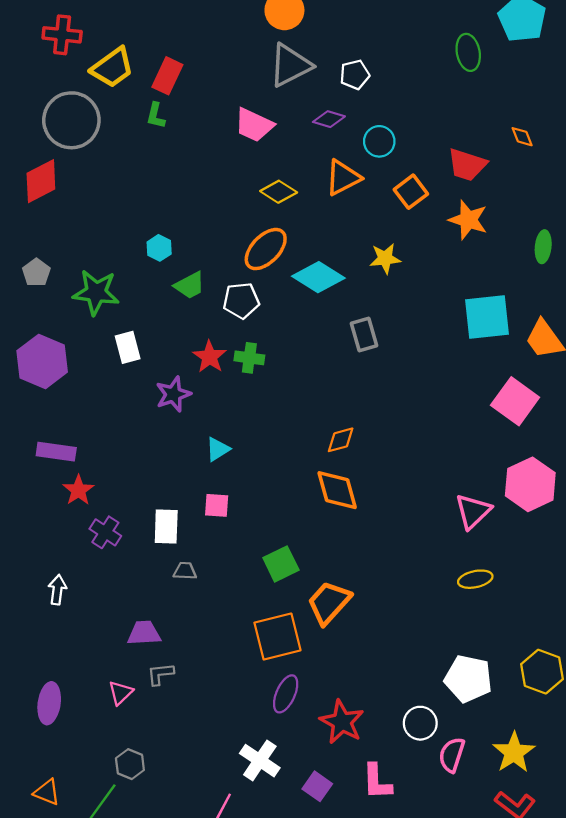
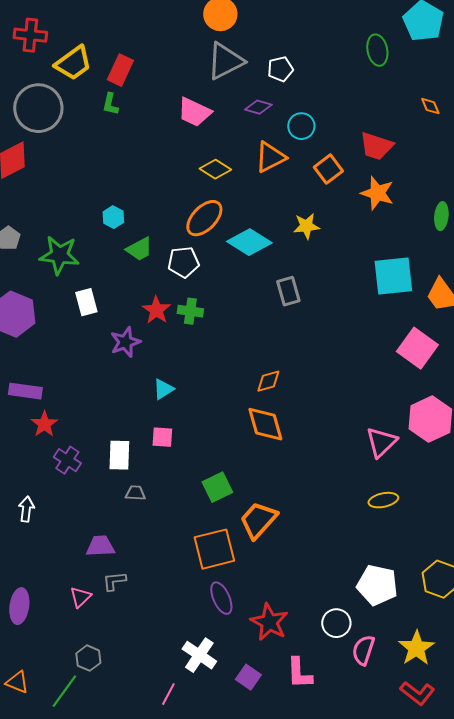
orange diamond: (522, 137) -> (430, 106), moved
purple ellipse: (286, 694) -> (221, 598), turned -48

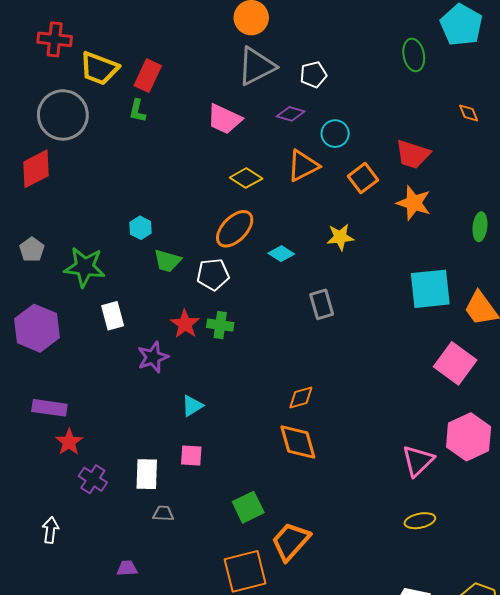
yellow trapezoid: (73, 63) -> (99, 68), turned 57
cyan diamond: (249, 242) -> (281, 254), size x0.6
green trapezoid: (139, 249) -> (167, 261), turned 44
purple trapezoid: (100, 546) -> (127, 568), size x0.7

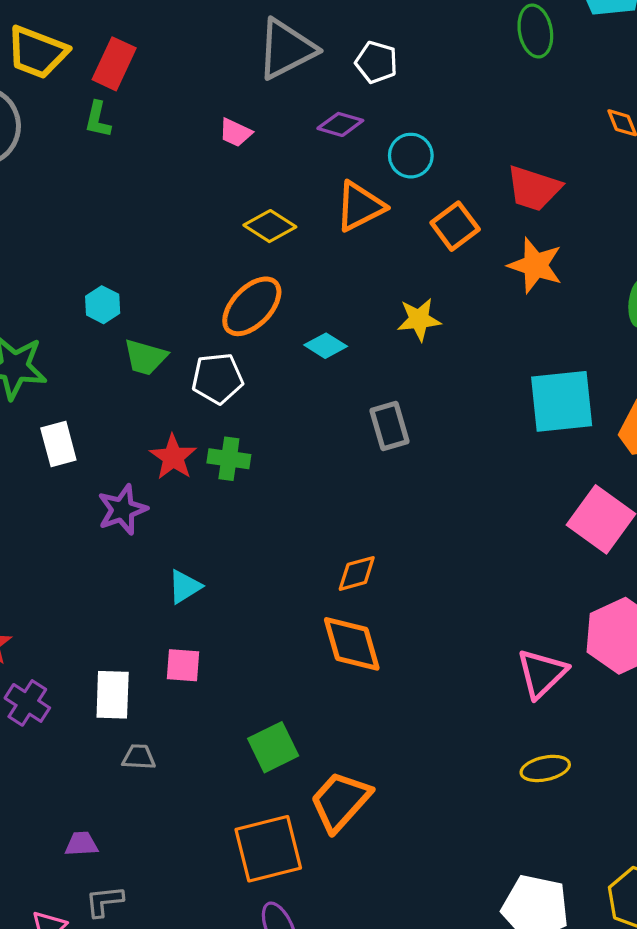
white pentagon: (313, 75) -> (376, 62), turned 30
pink trapezoid: (224, 119) -> (235, 133), size x0.6

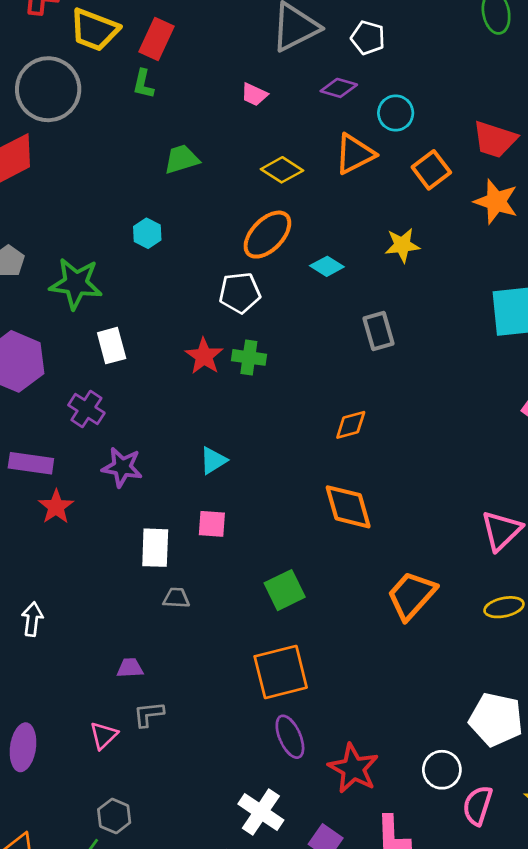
green trapezoid: (145, 357) -> (182, 159), moved, turned 147
purple star: (122, 510) -> (122, 467), moved, turned 30
orange diamond: (357, 573) -> (351, 425), moved
purple cross: (27, 703) -> (86, 409), moved
orange trapezoid: (340, 801) -> (411, 595), moved

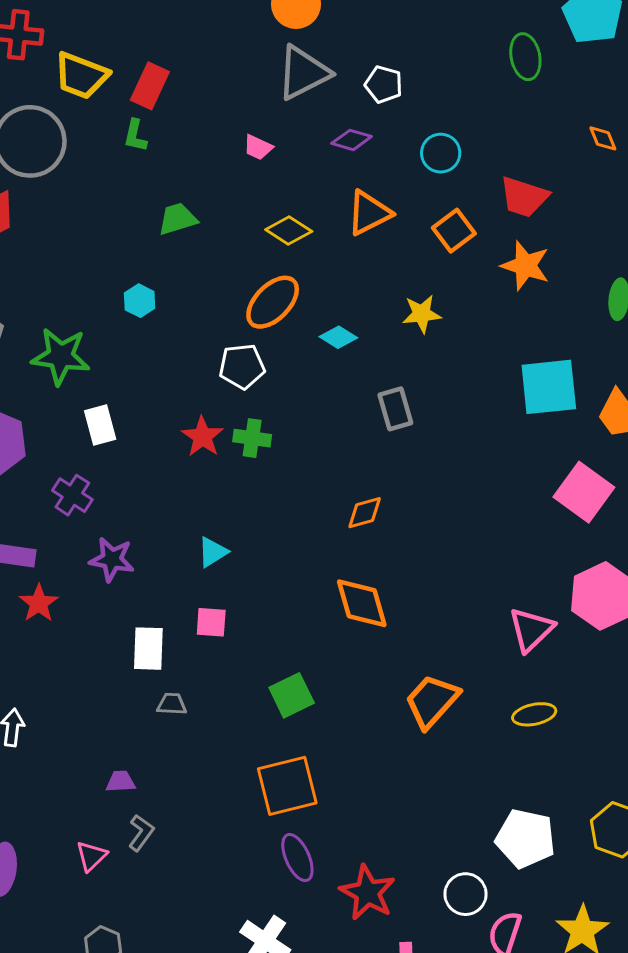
cyan circle: (396, 113) -> (441, 153), moved
gray L-shape: (149, 714) -> (141, 833), turned 132

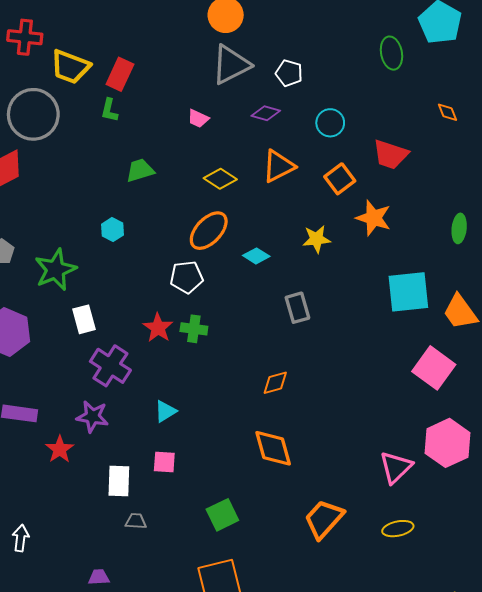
orange star: (525, 266) -> (374, 218), moved
green star: (61, 356) -> (55, 270), turned -30
purple cross: (72, 495) -> (110, 366), moved, size x1.4
red star: (39, 603) -> (60, 449), moved

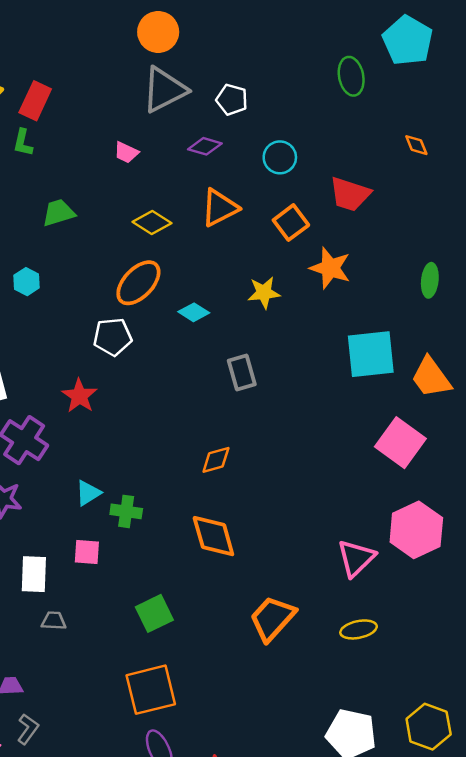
green cross: (194, 329) -> (126, 511), moved

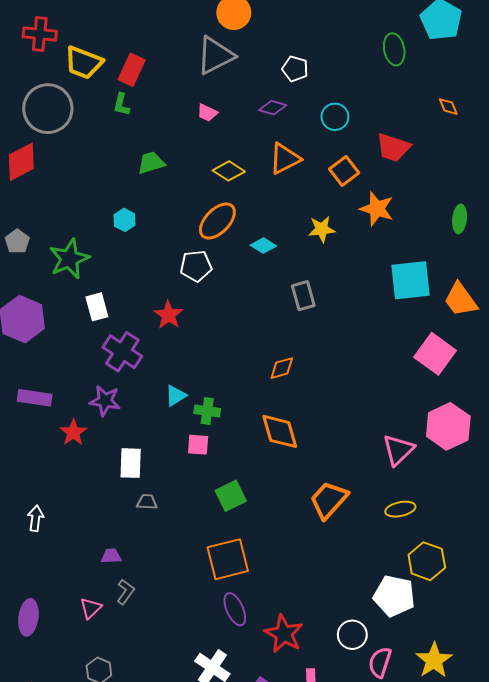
gray triangle: (164, 90) -> (215, 55), moved
pink square: (87, 552) -> (198, 445), moved
yellow hexagon: (429, 727) -> (427, 561), moved

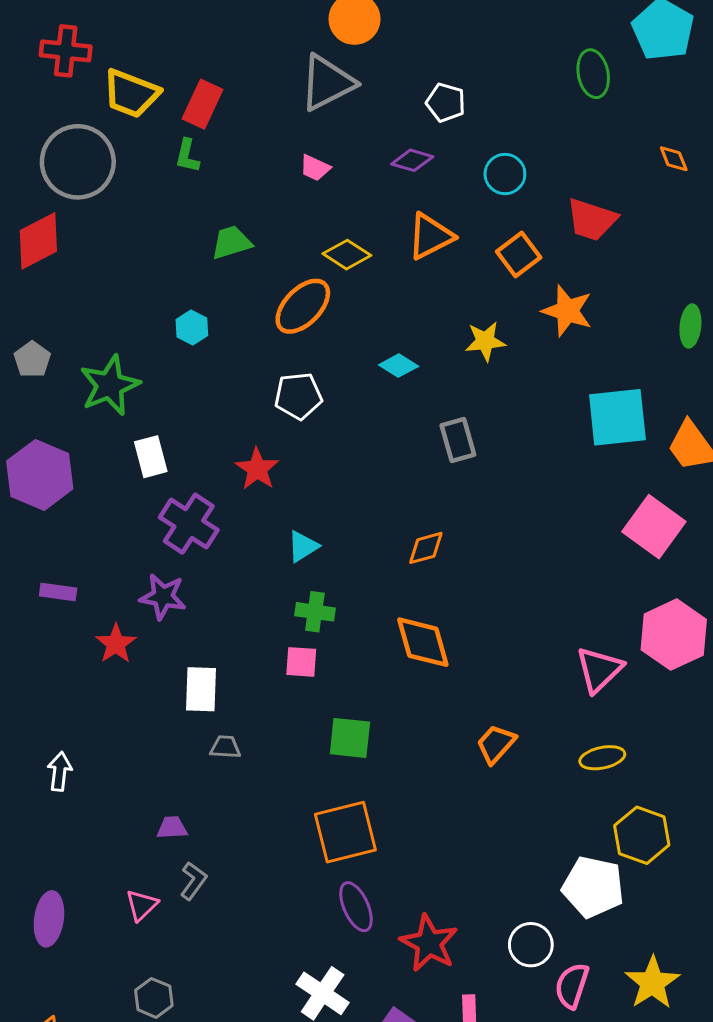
orange ellipse: (217, 221) -> (303, 306), moved
cyan triangle: (176, 396) -> (303, 546), moved
purple rectangle: (35, 398) -> (58, 592), size x0.7
green square: (231, 496) -> (350, 738), turned 32
orange trapezoid: (329, 500) -> (496, 744), size x0.7

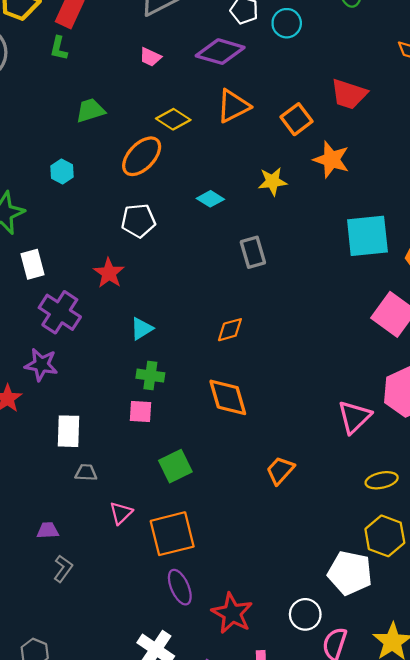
purple diamond: (412, 160) -> (220, 52), size x1.6
cyan circle: (505, 174) -> (287, 23), moved
green square: (350, 738) -> (175, 466), turned -32
yellow ellipse: (602, 758) -> (382, 480), moved
pink triangle: (142, 905) -> (121, 513), moved

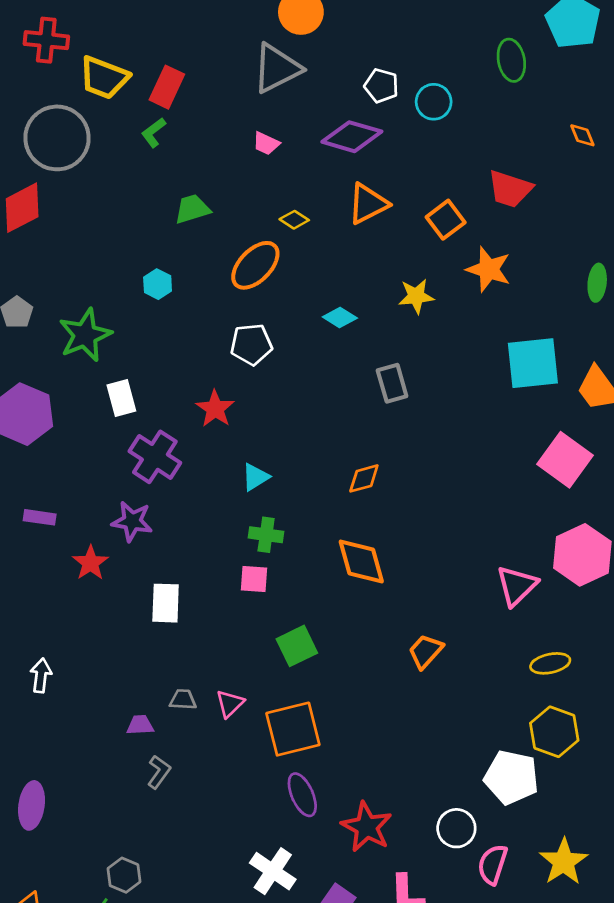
green L-shape: (59, 48) -> (153, 133), turned 40
yellow diamond: (173, 119) -> (294, 220), size x0.7
gray trapezoid: (86, 473) -> (183, 700), moved

